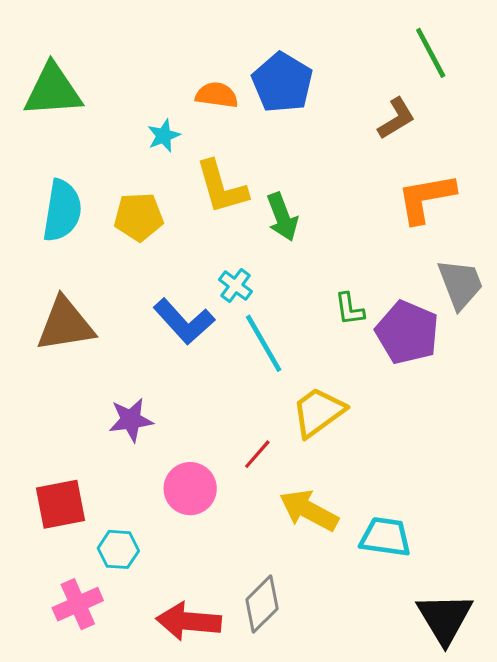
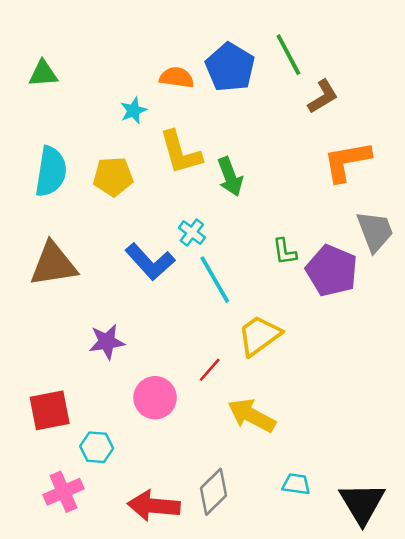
green line: (431, 53) -> (288, 55), moved
green triangle: (53, 90) -> (43, 74), size x0.6
cyan trapezoid: (385, 537) -> (296, 484), moved, size x0.7

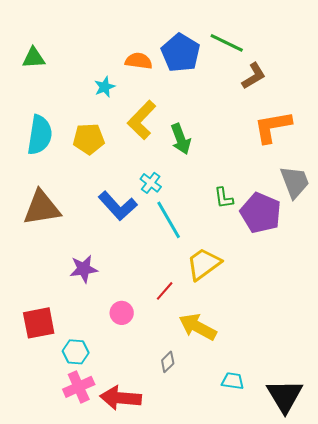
green line: (288, 55) -> (227, 43), turned -36
yellow L-shape: (180, 152) -> (142, 120), turned 60
pink circle: (155, 398) -> (122, 313), size x0.7
pink cross: (64, 492) -> (79, 387), moved
gray diamond: (214, 492) -> (168, 362), moved, size x0.6

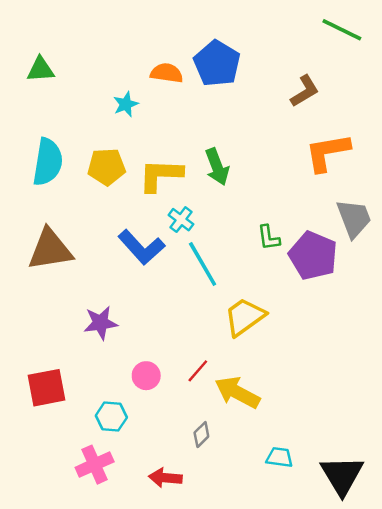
green line: (227, 43) -> (342, 30), moved
yellow L-shape: (142, 120) -> (161, 175), moved, turned 48
red line: (165, 291) -> (198, 371), moved
cyan hexagon: (76, 352) -> (111, 416), moved
red arrow: (121, 398) -> (165, 478), moved, size x0.7

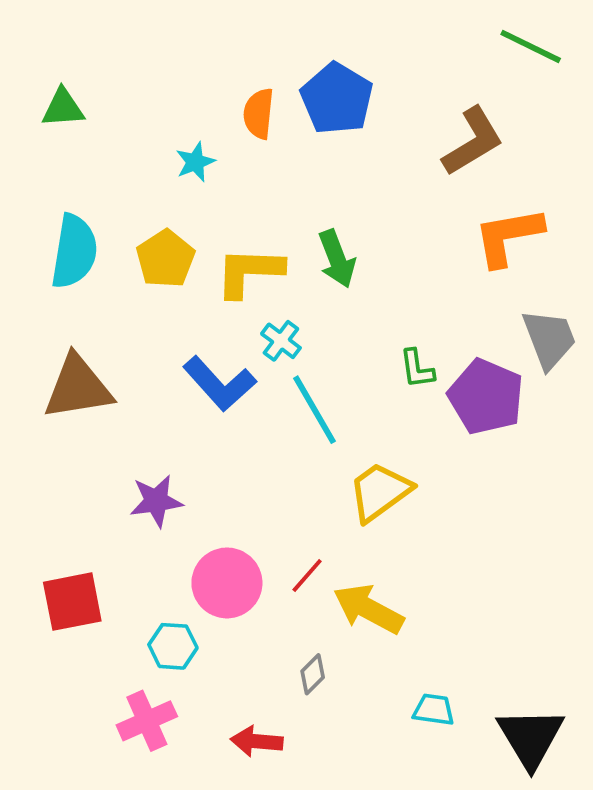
orange semicircle: (167, 73) -> (259, 114), turned -92
brown L-shape: (305, 91) -> (473, 141), size x1.4
yellow pentagon: (107, 167) -> (165, 259), turned -30
pink circle: (146, 376) -> (227, 583), size x1.6

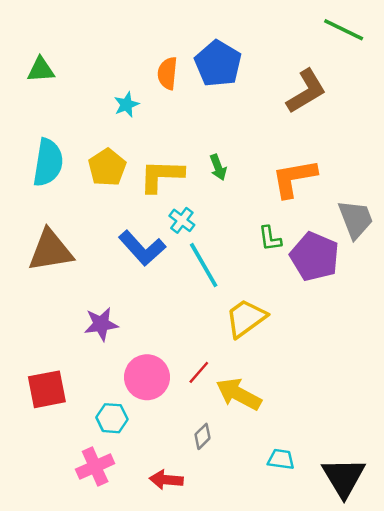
orange L-shape: (508, 236) -> (294, 178), moved
green arrow: (337, 259) -> (218, 167), size x0.7

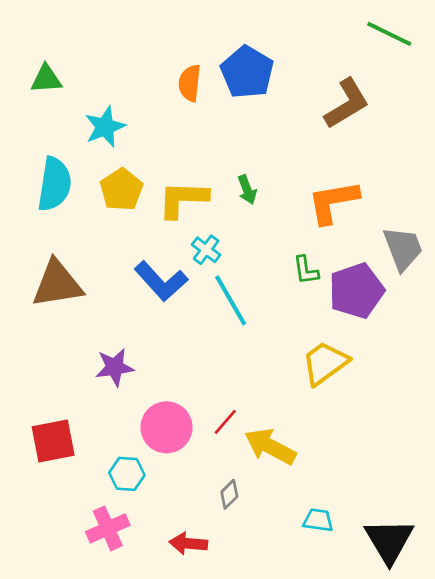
cyan star: (126, 105) -> (105, 127), moved, size x1.4
purple pentagon: (315, 257) -> (356, 291), turned 30
yellow trapezoid: (246, 318) -> (325, 363), moved

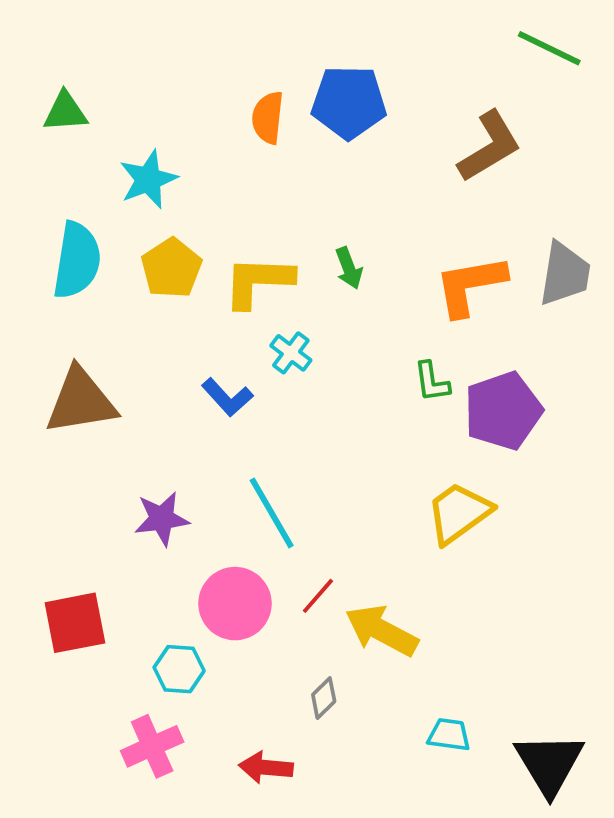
blue pentagon: (247, 72) -> (349, 102), turned -30
gray trapezoid: (403, 248) -> (565, 274), moved, turned 30
blue L-shape: (161, 281) -> (227, 397), size x0.7
cyan line: (231, 300) -> (272, 513), moved

